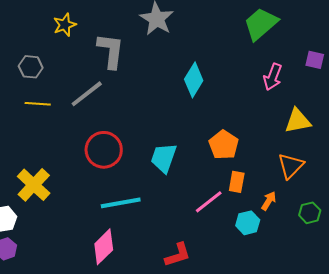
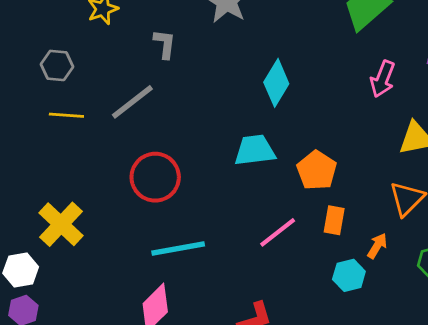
gray L-shape: (111, 51) -> (165, 44), size x0.6
cyan trapezoid: (164, 158) -> (255, 150), moved, turned 64
pink line: (209, 202) -> (278, 232), moved

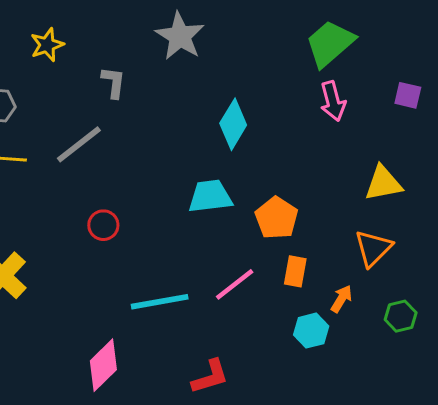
pink arrow: (383, 79) -> (333, 101), moved, turned -36
red circle: (155, 177) -> (103, 225), size x0.6
cyan line: (178, 248) -> (160, 302), moved

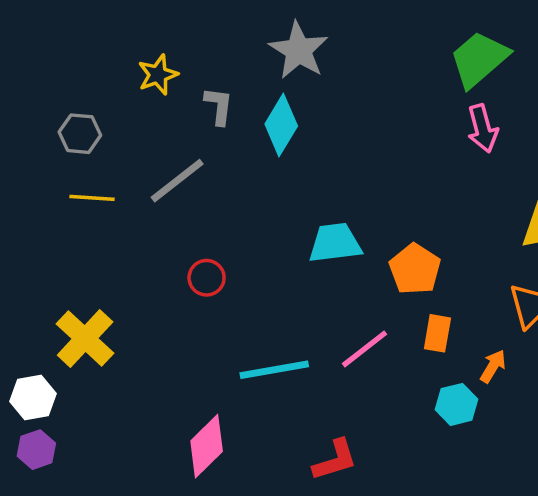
yellow star: (47, 45) -> (158, 75), moved
cyan diamond: (233, 124) -> (281, 125), moved

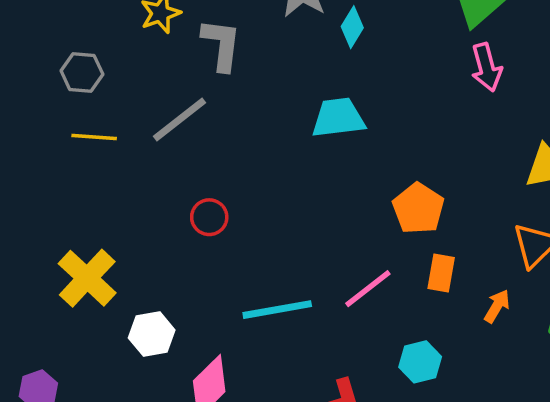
gray L-shape: (219, 106) -> (221, 45), size x1.4
cyan diamond: (281, 125) -> (352, 27), moved, size x0.7
cyan trapezoid: (335, 243) -> (338, 118), moved
white hexagon: (33, 398) -> (152, 334), moved
cyan hexagon: (457, 404) -> (420, 362), moved

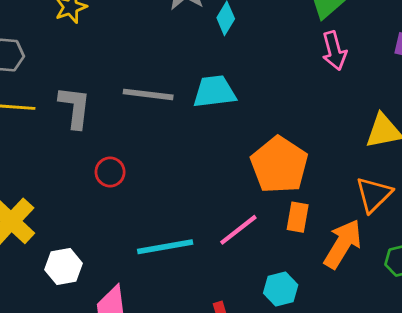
gray L-shape: (221, 45) -> (75, 107), moved
gray line: (180, 120) -> (148, 94), moved, turned 45
orange pentagon: (418, 208) -> (279, 165), size x1.4
orange arrow: (497, 306) -> (343, 244), size x1.8

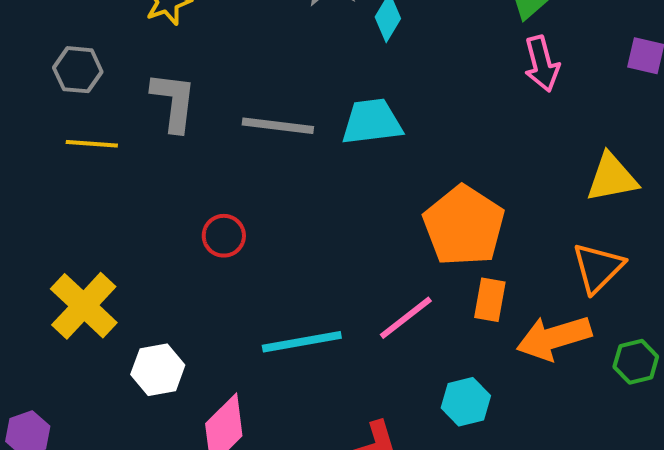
gray L-shape: (75, 107) -> (174, 102), moved
orange arrow: (343, 244) -> (554, 338), turned -138

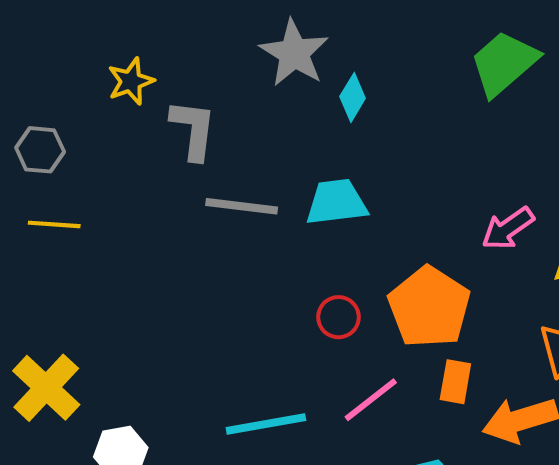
pink arrow: (542, 64) -> (508, 228), moved, turned 70
gray L-shape: (174, 102) -> (193, 130), moved
red circle: (224, 236) -> (338, 317), moved

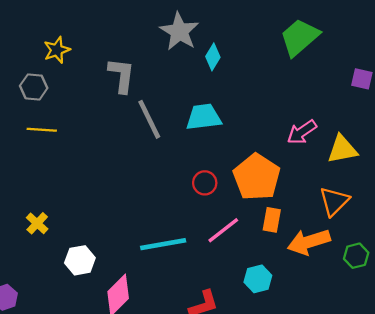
yellow star: (131, 81) -> (57, 50), moved
gray line: (242, 206) -> (149, 119), turned 57
yellow cross: (46, 388) -> (37, 223), size x0.6

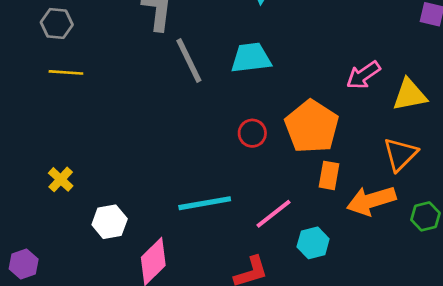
pink line: (223, 230) -> (273, 214), moved

